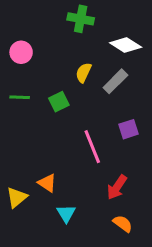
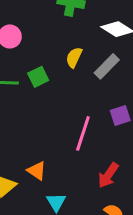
green square: (59, 102) -> (38, 77), moved
pink line: (92, 147) -> (83, 133), turned 40

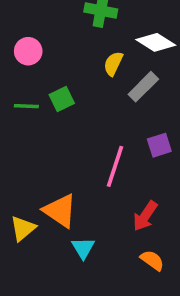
yellow semicircle: (74, 57) -> (113, 64), moved
orange triangle: (37, 171) -> (60, 211), size x1.5

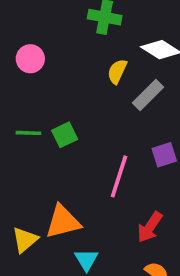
green square: (62, 99) -> (65, 135), moved
green line: (26, 106) -> (28, 133), moved
orange triangle: (60, 211) -> (63, 222), turned -48

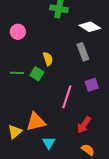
yellow semicircle: (117, 71) -> (48, 59), moved, turned 136
gray rectangle: (148, 95) -> (83, 52), turned -66
green square: (65, 135) -> (37, 74), turned -32

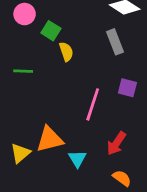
green square: (37, 74) -> (51, 31), moved
purple square: (92, 85) -> (127, 88), turned 32
cyan triangle: (49, 143) -> (77, 159), moved

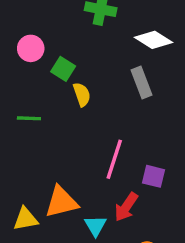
purple square: (127, 88) -> (153, 176), moved
red arrow: (116, 143) -> (126, 207), moved
yellow triangle: (20, 153) -> (26, 219), turned 30

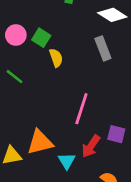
pink circle: (31, 48) -> (16, 35), moved
green line: (29, 118) -> (14, 77), turned 36
purple square: (153, 176) -> (116, 134), moved

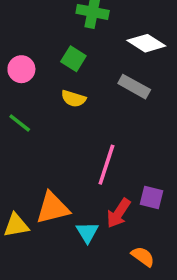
green square: (41, 38) -> (73, 59), moved
gray rectangle: (103, 48) -> (134, 87), turned -40
yellow semicircle: (56, 58) -> (73, 99), turned 126

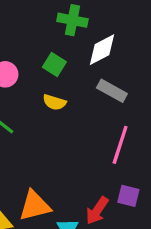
white diamond: (146, 43) -> (102, 50), moved, turned -60
pink line: (106, 165) -> (120, 145), moved

